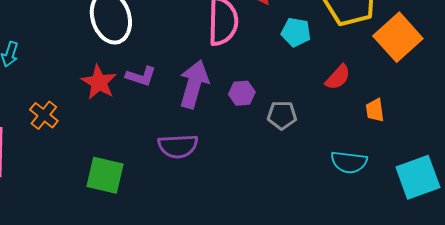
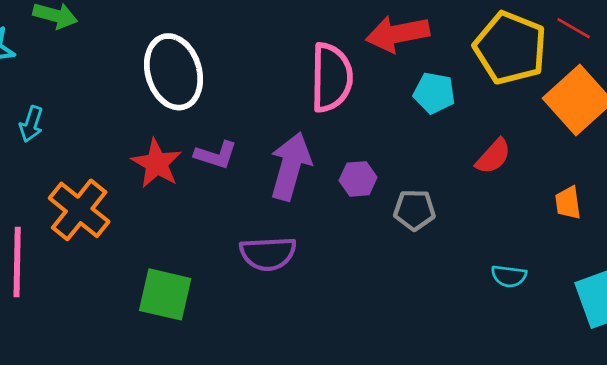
orange trapezoid: (375, 110) -> (568, 203), moved
orange cross: (44, 115) -> (79, 210), size x1.5
cyan semicircle: (349, 162) -> (509, 276), size x0.7

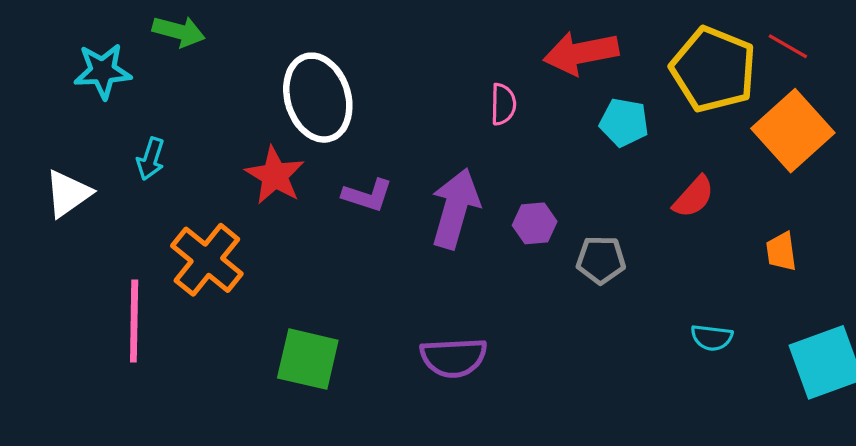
pink semicircle: (331, 77) -> (503, 104), size x0.5
red star: (157, 163) -> (275, 175), moved
purple semicircle: (268, 254) -> (454, 357), moved

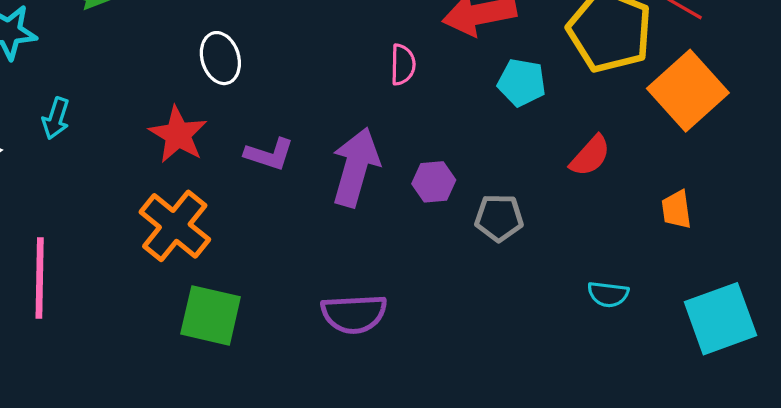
white ellipse: (318, 98) -> (220, 58), size x0.6
orange cross: (207, 260) -> (175, 226), moved

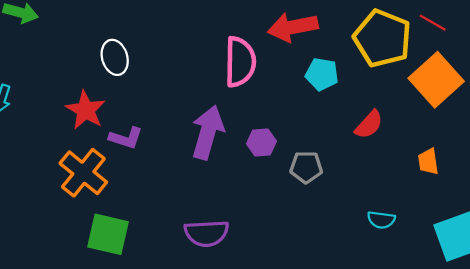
pink semicircle: (403, 65) -> (240, 62), size x1.8
purple L-shape: (269, 154) -> (126, 138), moved

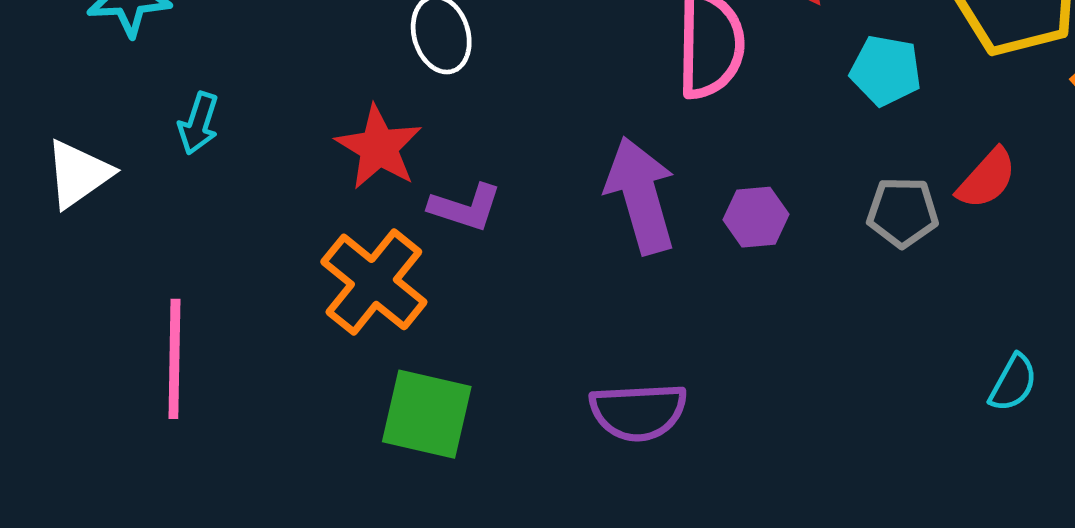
purple arrow: (208, 132) -> (641, 195), turned -32
gray pentagon: (306, 167) -> (903, 212), moved
cyan semicircle: (381, 220) -> (1013, 383), turned -68

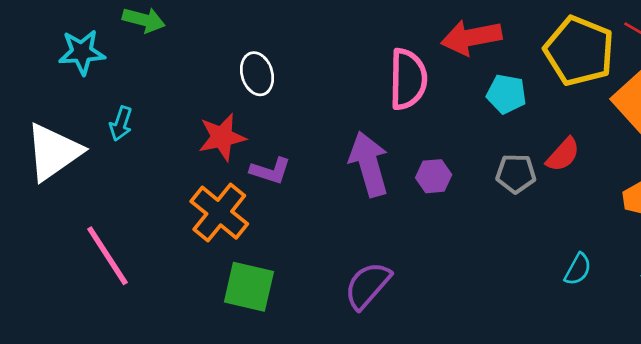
red star: (379, 147) -> (222, 137), turned 30
white triangle: (78, 174) -> (53, 152), size x1.5
pink line: (174, 359) -> (107, 256), turned -34
purple semicircle: (638, 412) -> (368, 285), turned 134

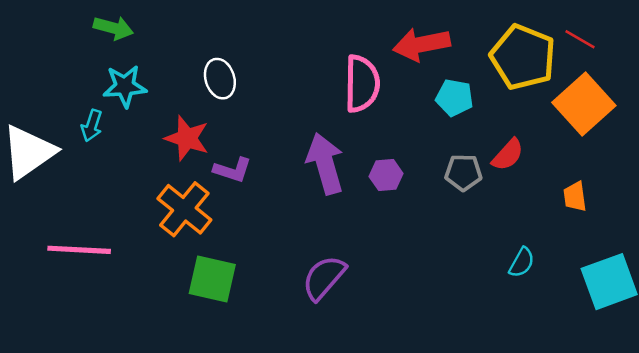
cyan star: (82, 52) -> (125, 86), moved
red star: (222, 137) -> (187, 138), turned 30
pink line: (107, 256) -> (79, 250), turned -54

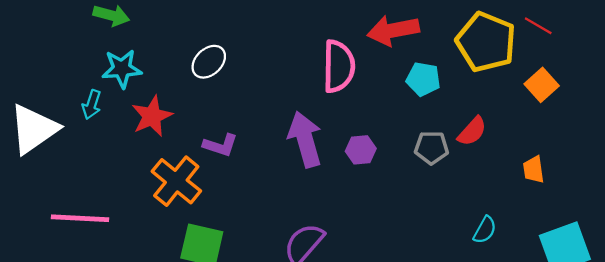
white ellipse: (220, 79) -> (209, 62), turned 64
orange square: (584, 104) -> (542, 85), size x0.6
red star: (187, 138) -> (152, 116), moved, turned 30

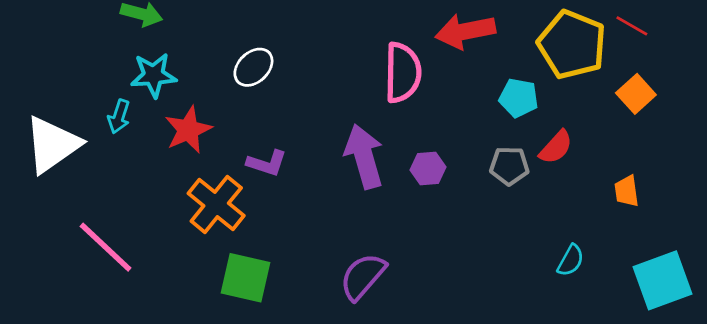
cyan pentagon: (423, 79) -> (519, 98), moved
pink line: (80, 218) -> (106, 247), turned 40

